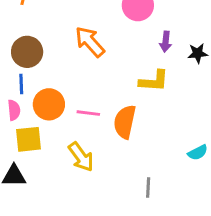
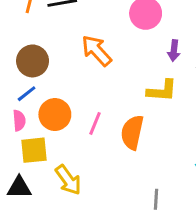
blue line: (21, 84) -> (27, 94), turned 54
pink line: (88, 113) -> (95, 123), turned -75
yellow arrow: (81, 157) -> (68, 180), moved

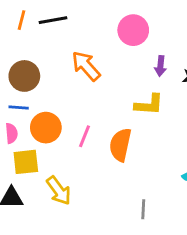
blue line: (27, 94) -> (19, 108), turned 42

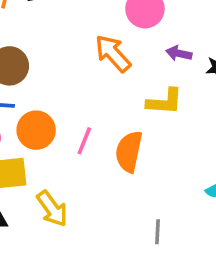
orange arrow: (86, 66) -> (113, 53), moved
purple arrow: (160, 66) -> (179, 53), turned 96

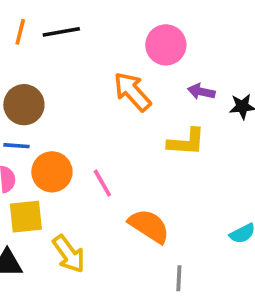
pink line: (84, 141) -> (102, 183), turned -52
orange semicircle: (129, 152) -> (149, 226), moved, turned 111

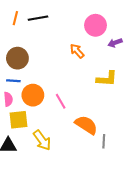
orange arrow: (132, 92) -> (77, 51), size x0.7
purple arrow: (201, 92) -> (115, 43), moved, turned -32
gray line: (179, 278) -> (104, 141), moved

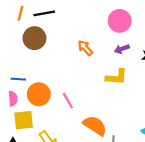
pink circle: (96, 25) -> (120, 21), moved
purple arrow: (115, 43) -> (122, 49), moved
brown circle: (17, 58) -> (34, 38), moved

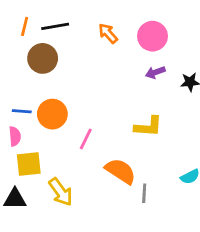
orange arrow: (85, 48) -> (108, 33), moved
yellow L-shape: (116, 77) -> (148, 127), moved
orange circle: (39, 94) -> (52, 114), moved
pink line: (68, 101) -> (86, 139), turned 56

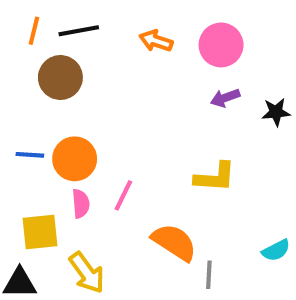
orange arrow: (108, 33) -> (156, 41), turned -30
pink semicircle: (15, 136) -> (81, 204), moved

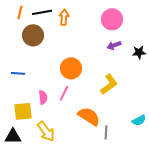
orange arrow: (156, 41) -> (64, 17), moved, turned 77
orange circle: (75, 159) -> (71, 68), moved
yellow L-shape: (215, 177) -> (109, 84), turned -40

